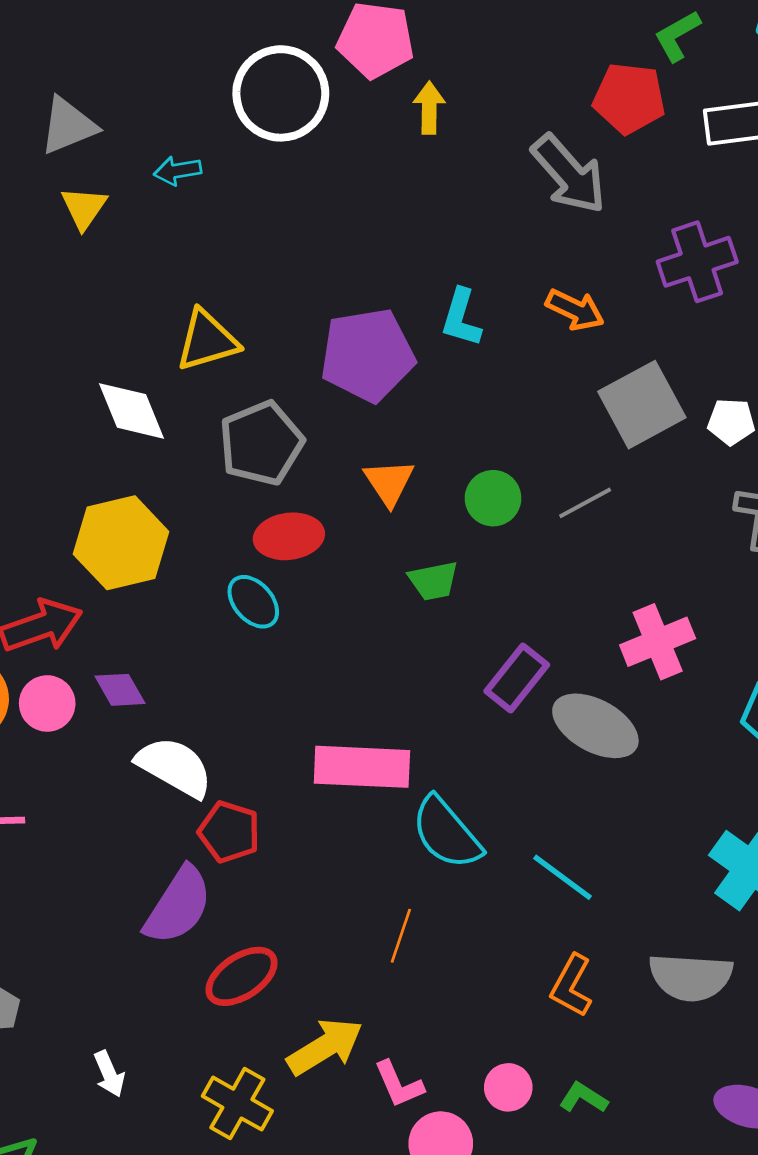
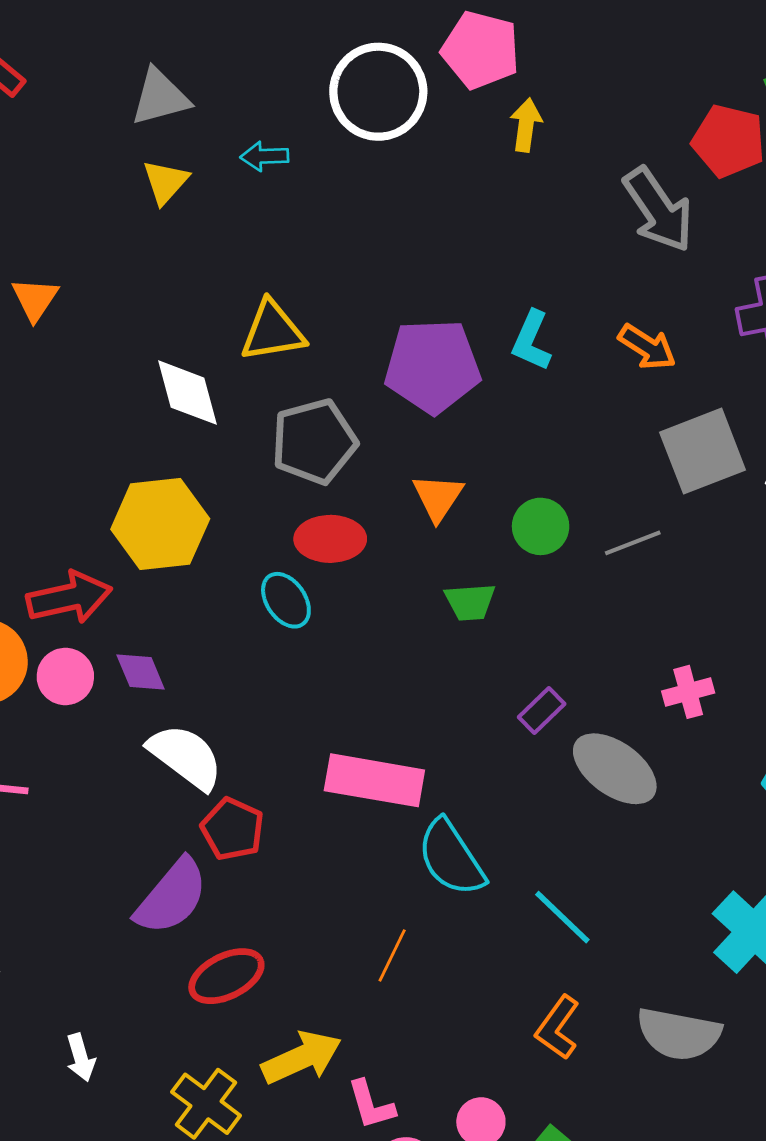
pink cross: (658, 642) -> (688, 692), size x0.7
purple rectangle: (517, 678) -> (542, 711), size x0.7

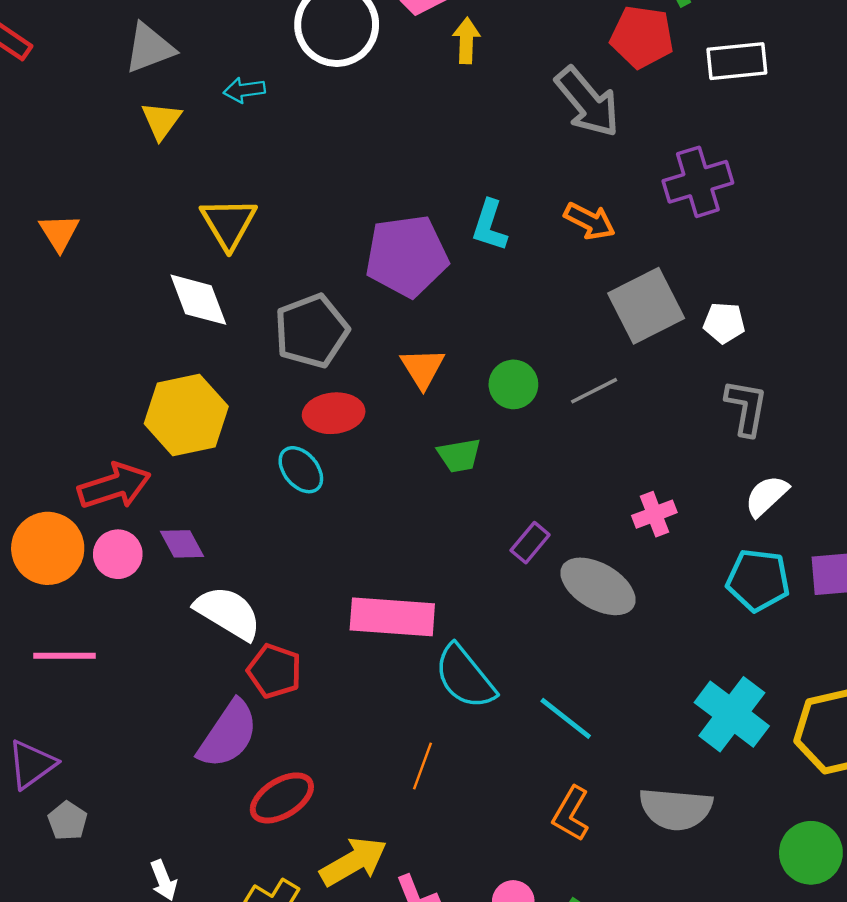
yellow triangle: (273, 331) -> (229, 223), moved, turned -46

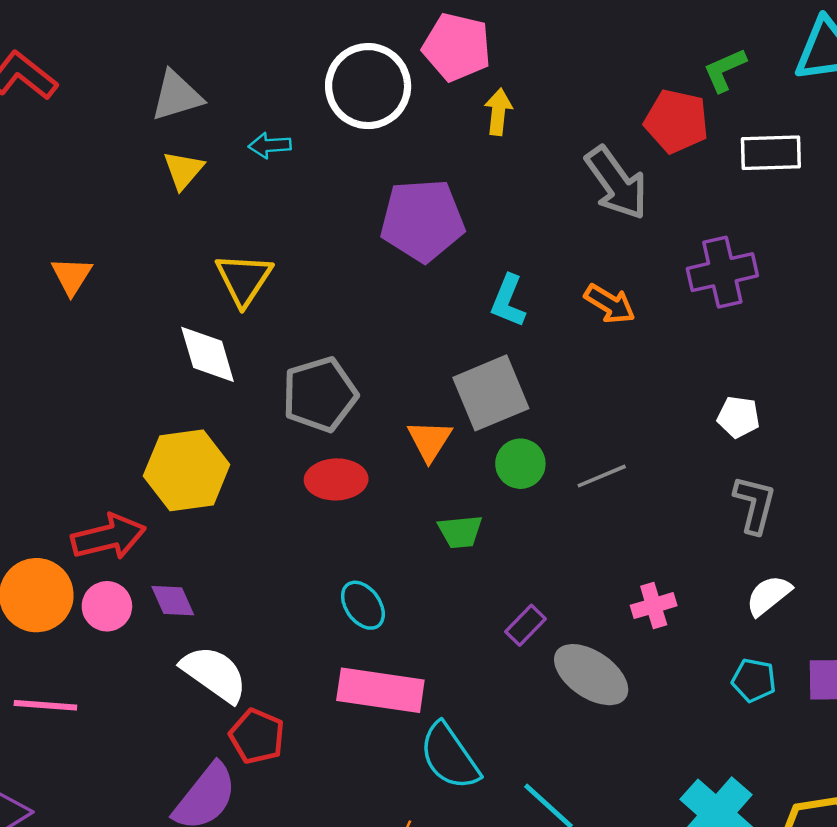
purple pentagon: (407, 256) -> (422, 220), moved
gray square: (646, 306) -> (491, 393), moved
cyan ellipse: (301, 470) -> (363, 605), moved
cyan pentagon: (758, 580) -> (754, 680), size x0.7

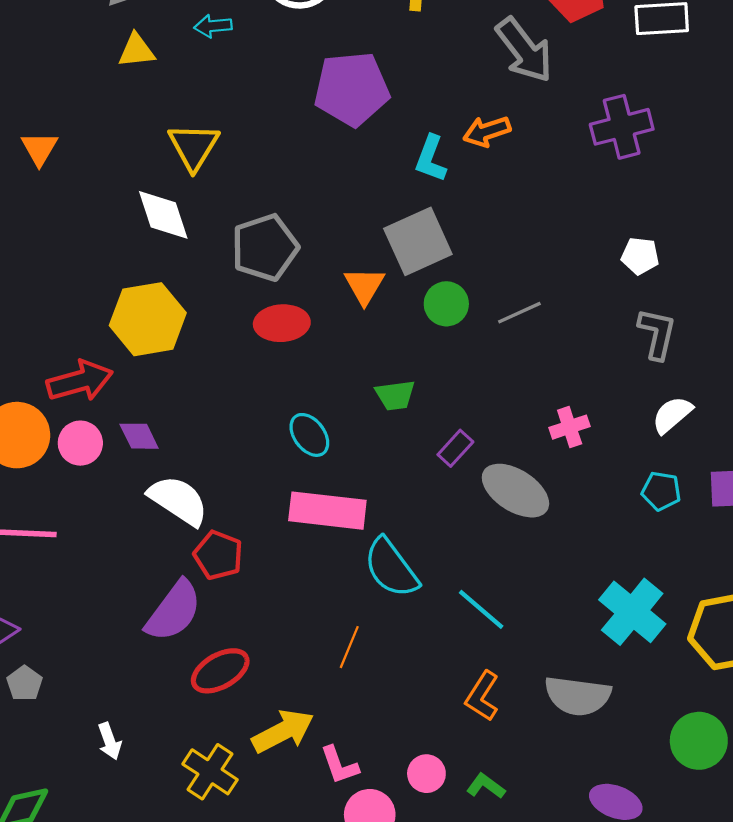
yellow triangle: (183, 170) -> (136, 51), turned 45
orange arrow: (610, 304) -> (487, 131), moved, turned 132
green trapezoid: (460, 532) -> (395, 395), moved

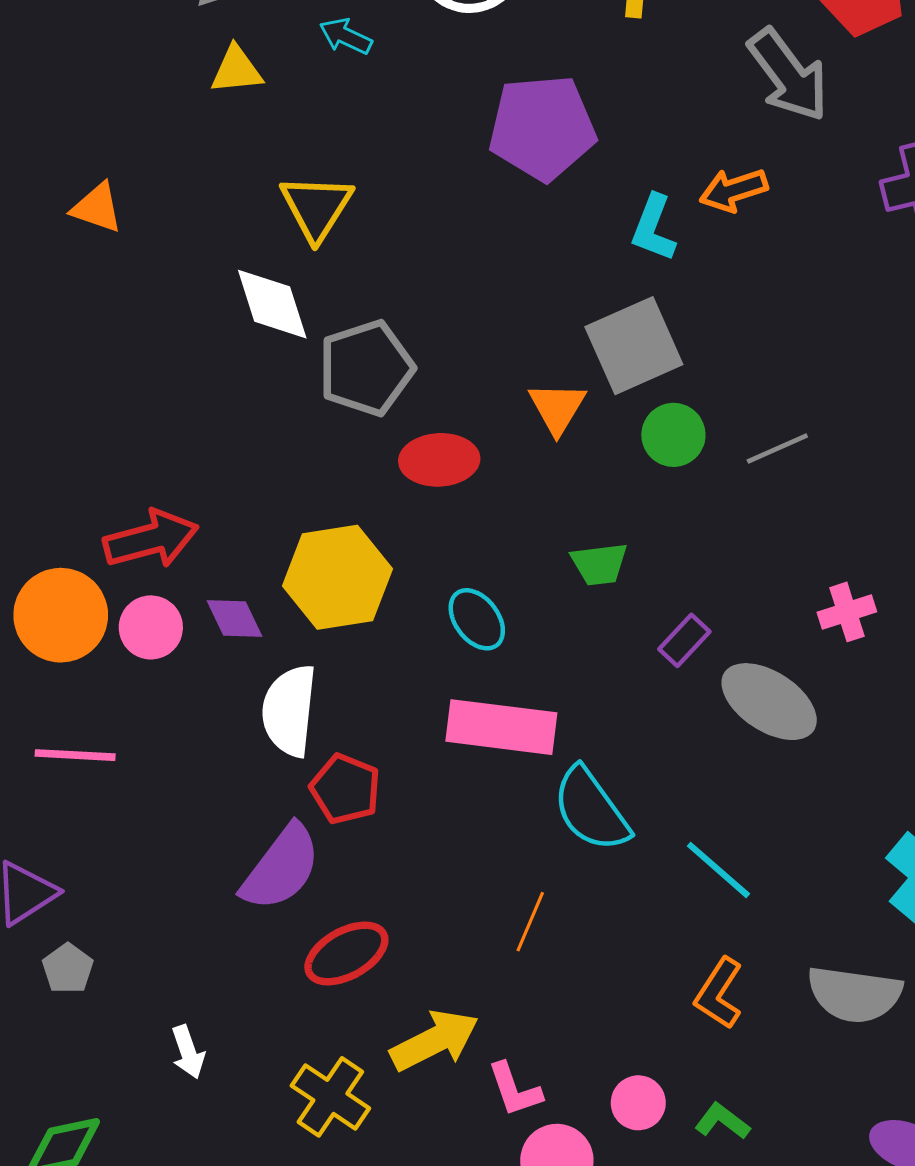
cyan arrow: (213, 26) -> (346, 36), turned 30
orange triangle: (39, 148) -> (97, 208), turned -42
gray pentagon: (265, 248) -> (366, 368), moved
yellow hexagon: (148, 319) -> (337, 577), moved
white semicircle: (178, 500) -> (289, 711), turned -118

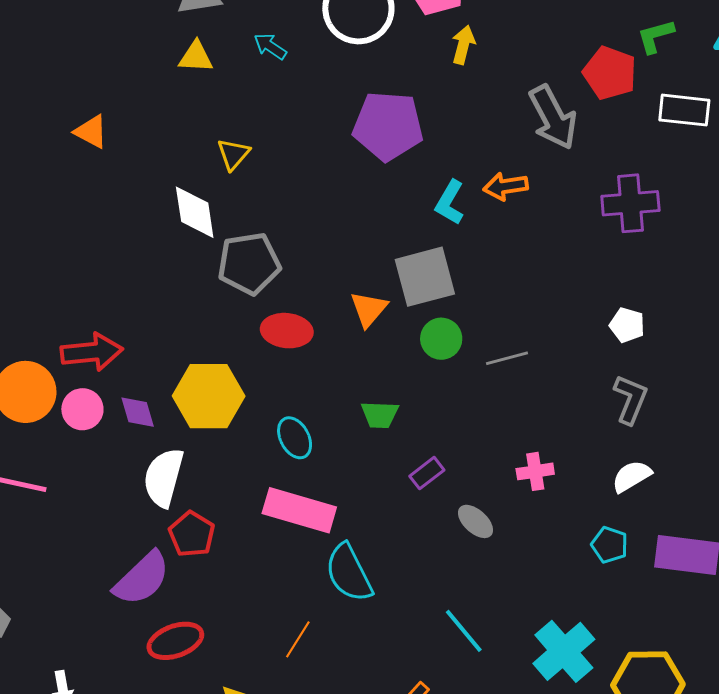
yellow triangle: (316, 207) -> (233, 154), size x0.7
gray ellipse: (769, 702) -> (475, 521), size x0.6
cyan line: (718, 870) -> (464, 631), moved

